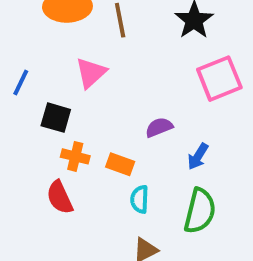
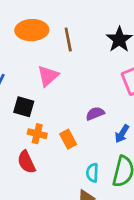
orange rectangle: (120, 164) -> (68, 139), turned 42
cyan semicircle: (140, 199) -> (92, 173), moved

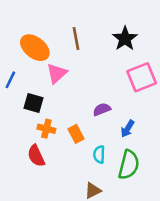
orange ellipse: (32, 30) -> (35, 48), moved, turned 40
cyan semicircle: (92, 173) -> (99, 154), moved

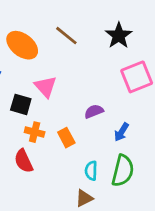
brown line: (76, 39) -> (66, 36), turned -40
pink triangle: (57, 73) -> (46, 87), moved, turned -30
cyan semicircle: (99, 154) -> (91, 171), moved

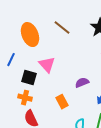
orange ellipse: (22, 45) -> (30, 35), turned 30
orange cross: (35, 132) -> (25, 98), moved

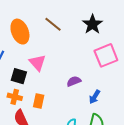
orange rectangle: (62, 102) -> (39, 101), moved, turned 40

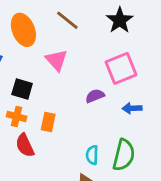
pink square: (106, 55) -> (121, 68), moved
pink triangle: (38, 63) -> (56, 60), moved
blue arrow: (95, 97) -> (132, 108), moved, turned 56

